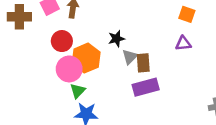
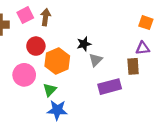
brown rectangle: (143, 63) -> (133, 66), moved
pink circle: (69, 69) -> (24, 75), moved

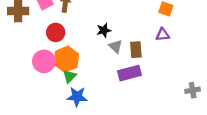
gray triangle: (96, 60) -> (116, 46), turned -32
orange hexagon: (57, 61) -> (66, 59), moved
brown rectangle: (133, 66) -> (136, 50), moved

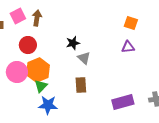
brown rectangle: (136, 50) -> (81, 85), moved
purple rectangle: (129, 73) -> (123, 102), moved

